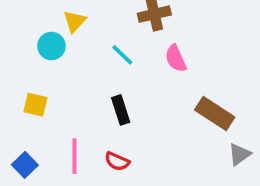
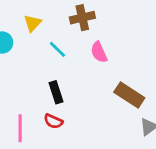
yellow triangle: (75, 21) -> (33, 23), moved
red semicircle: (117, 161) -> (53, 121), moved

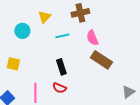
cyan line: (57, 49) -> (62, 36), turned -56
brown rectangle: (129, 95) -> (101, 60), moved

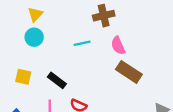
yellow triangle: (44, 17) -> (35, 14), moved
black rectangle: (61, 67) -> (57, 80), moved, turned -35

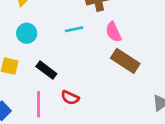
cyan circle: (34, 37) -> (27, 33), moved

